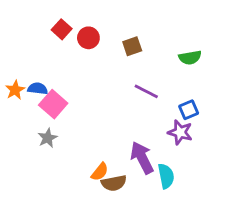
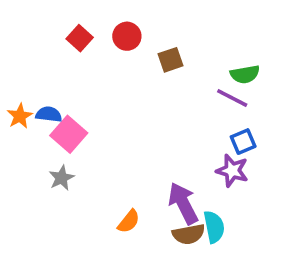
red circle: (88, 38) -> (127, 36), moved
purple line: (146, 91) -> (232, 98), moved
brown semicircle: (114, 183) -> (189, 234), moved

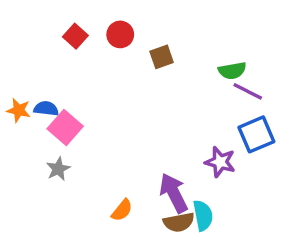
purple line: (232, 98) -> (248, 91), moved
orange star: (20, 116) -> (19, 110), turned -30
blue square: (243, 142) -> (256, 134), moved, size x1.5

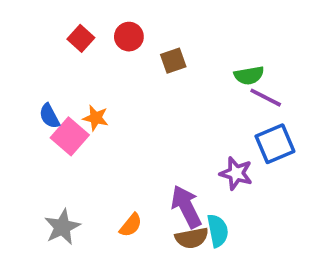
blue semicircle: (46, 109) -> (49, 116), turned -125
orange star: (19, 110) -> (96, 118), moved
gray star: (58, 169) -> (62, 227), moved, size x1.4

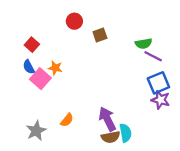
red square: (81, 38) -> (32, 45), moved
purple star: (236, 173) -> (161, 100), moved
orange semicircle: (131, 225) -> (67, 120), moved

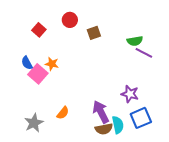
red square: (32, 45) -> (39, 30), moved
blue square: (158, 83) -> (141, 118), moved
purple star: (161, 100) -> (130, 94), moved

